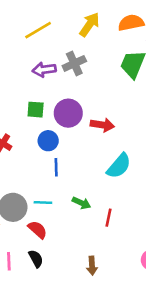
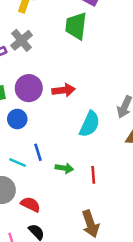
blue line: (56, 167) -> (38, 152), moved
cyan line: (43, 202) -> (18, 162), moved, turned 36
brown arrow: (92, 266) -> (90, 224), size x1.5

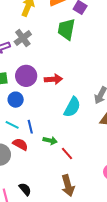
cyan line: (18, 162) -> (12, 125), moved
red line: (93, 175) -> (67, 154), moved, turned -40
red semicircle: (30, 204) -> (20, 144), moved

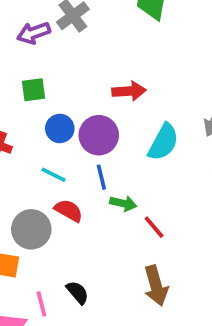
purple circle: (26, 76) -> (99, 135), moved
blue line: (30, 127) -> (101, 177), moved

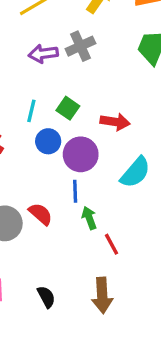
green square: (33, 90) -> (68, 108), moved, turned 30
cyan line: (54, 175) -> (31, 111), moved, turned 65
green arrow: (123, 203) -> (89, 218), turned -135
black semicircle: (77, 292) -> (46, 297), moved

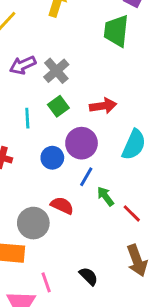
gray cross: (80, 46) -> (56, 71), moved
green square: (68, 108) -> (58, 106), turned 36
blue circle: (48, 141) -> (52, 158), moved
blue line: (75, 191) -> (86, 177), turned 48

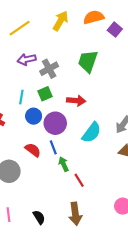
green trapezoid: (116, 31) -> (88, 61), moved
blue circle: (52, 158) -> (34, 116), moved
blue line: (86, 177) -> (53, 147), turned -64
red semicircle: (62, 206) -> (33, 150), moved

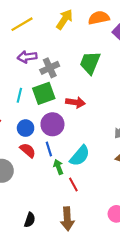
green square: (45, 94) -> (44, 93), size x1.5
blue circle: (34, 116) -> (26, 128), moved
cyan semicircle: (92, 133) -> (80, 156), moved
black semicircle: (39, 217) -> (30, 220), turned 48

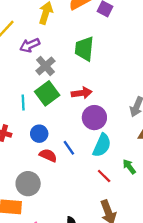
purple arrow: (27, 57) -> (30, 45), moved
purple circle: (52, 124) -> (94, 118), moved
green arrow: (58, 167) -> (129, 167), moved

